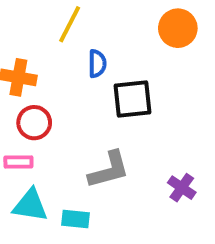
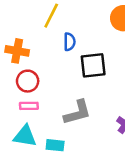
pink rectangle: (18, 162) -> (29, 106), moved

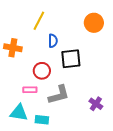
red circle: (28, 81) -> (42, 71), moved
pink rectangle: (29, 106) -> (30, 90), moved

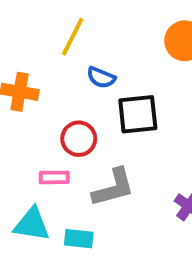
blue semicircle: (53, 41) -> (101, 78), turned 112

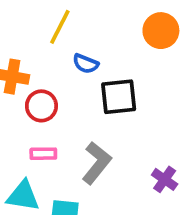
red circle: (79, 139) -> (41, 106), moved
gray L-shape: (113, 188) -> (97, 163), turned -36

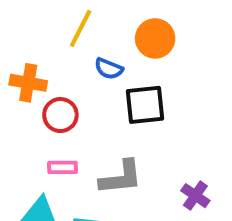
orange circle: (161, 31) -> (155, 38), moved
gray L-shape: (97, 163) -> (121, 177), turned 45

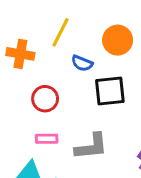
orange cross: (28, 83) -> (20, 54), moved

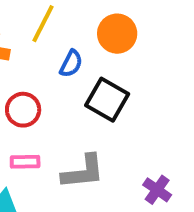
blue semicircle: (82, 63) -> (71, 64), turned -85
black square: (110, 91) -> (107, 100), turned 36

